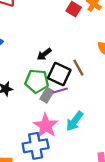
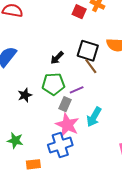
black square: (59, 74) -> (88, 51), moved
gray rectangle: (47, 95) -> (65, 104), moved

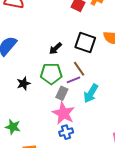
brown line: (91, 66) -> (79, 69), moved
cyan arrow: (94, 117) -> (91, 93), moved
blue cross: (60, 145) -> (66, 132), moved, size x0.6

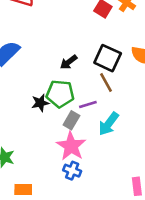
brown line: (79, 69) -> (106, 82), moved
black star: (24, 83) -> (40, 103), moved
blue cross: (66, 132) -> (72, 171), turned 32

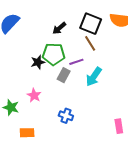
pink star: (71, 146) -> (34, 95), moved, size x0.6

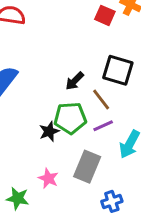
brown line: (90, 43) -> (101, 99), moved
gray rectangle: (64, 75) -> (87, 167), moved, size x1.5
blue cross: (66, 116) -> (112, 201), moved, turned -32

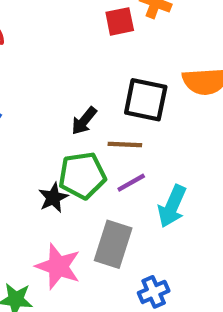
red square: (105, 15) -> (120, 21), turned -30
brown line: (101, 99) -> (125, 145), turned -45
pink star: (48, 178) -> (58, 266), size x1.5

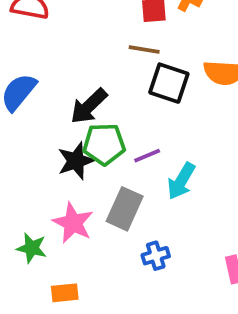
black arrow: (84, 121) -> (89, 106), moved, size x1.5
brown line: (125, 145) -> (144, 49), moved
black star: (53, 198) -> (76, 161), size x1.4

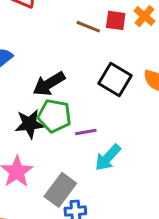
brown line: (144, 49) -> (88, 27), moved
gray rectangle: (125, 209) -> (60, 190), moved

